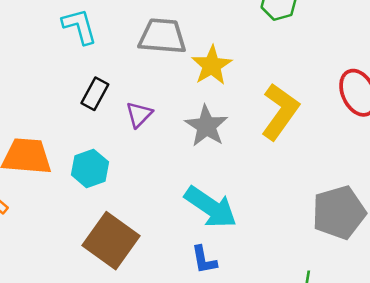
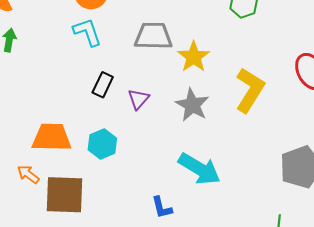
brown square: (111, 241) -> (65, 195), moved, turned -30
blue L-shape: (204, 260) -> (162, 208), moved

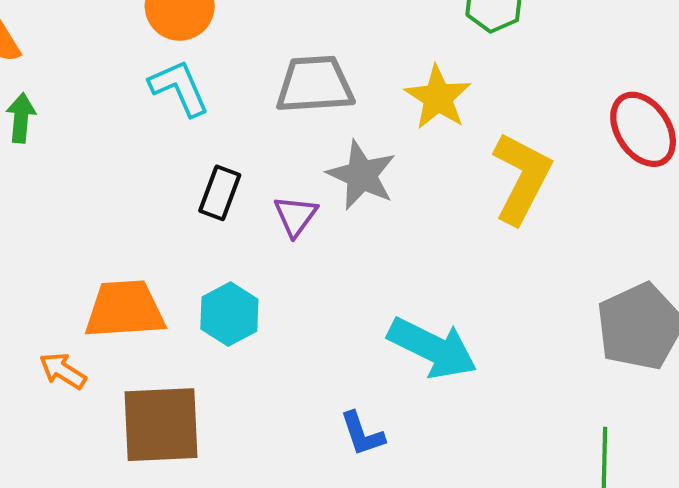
yellow star: (194, 57) -> (438, 97), moved
gray star: (192, 105) -> (362, 175), moved
orange arrow: (28, 174) -> (63, 371), moved

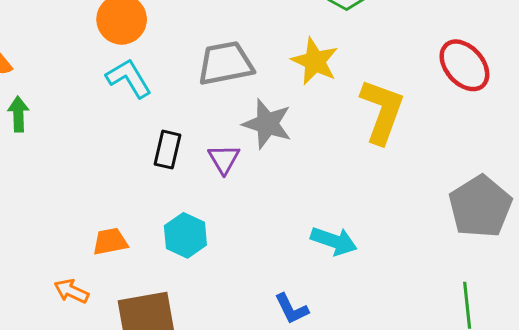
orange trapezoid: (125, 309) -> (110, 242), size x0.6
cyan arrow: (432, 348) -> (334, 241), size x0.7

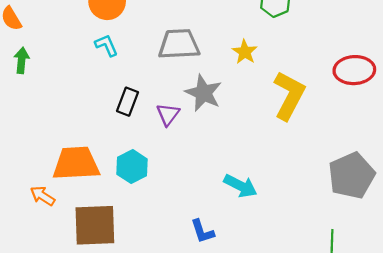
yellow star: (315, 61) -> (245, 52), size x0.7
red ellipse: (464, 65) -> (354, 70), turned -60
cyan L-shape: (129, 78) -> (106, 45), size x0.7
orange trapezoid: (110, 242) -> (76, 163), size x1.8

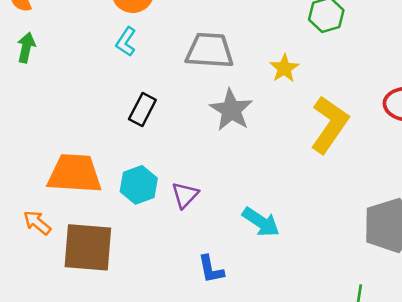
cyan L-shape: (106, 45) -> (126, 42), turned -130
purple triangle: (168, 114) -> (185, 195), moved
orange arrow: (43, 196) -> (37, 223), moved

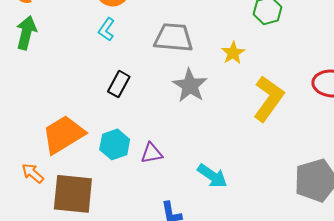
green arrow: (26, 48) -> (26, 33), size x1.4
orange trapezoid: (75, 174) -> (63, 135), turned -36
purple triangle: (185, 195) -> (152, 153), turned 35

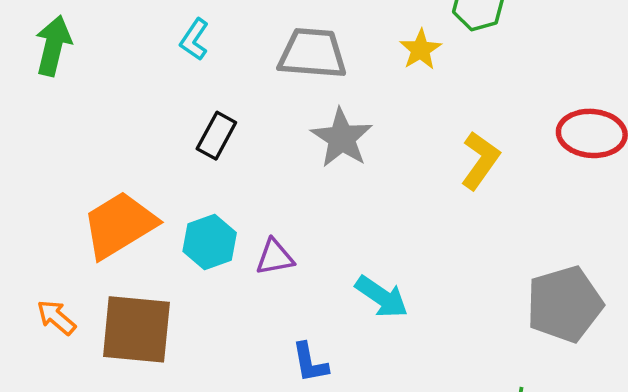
yellow star: (233, 53) -> (420, 50), moved
yellow L-shape: (269, 99) -> (480, 160), size x0.7
orange arrow: (33, 173) -> (56, 317), moved

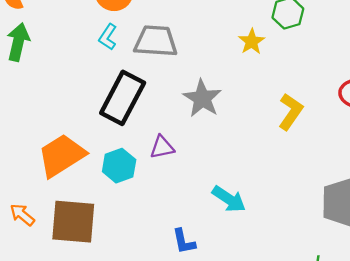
gray trapezoid: (312, 53) -> (156, 41), moved
black rectangle: (216, 136) -> (123, 98), size x1.8
purple triangle: (275, 257) -> (162, 147), moved

